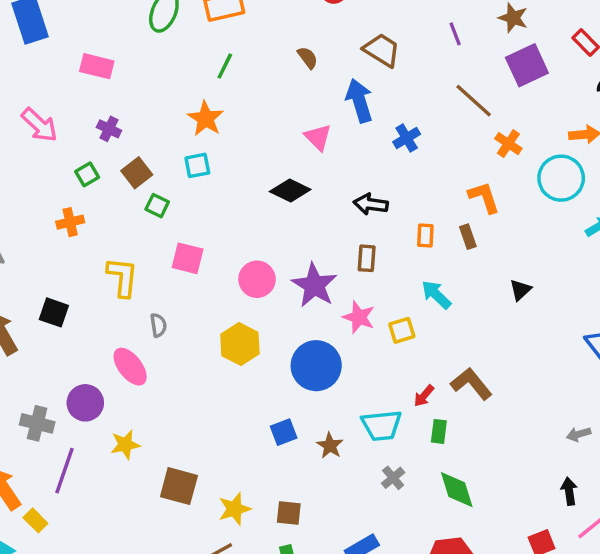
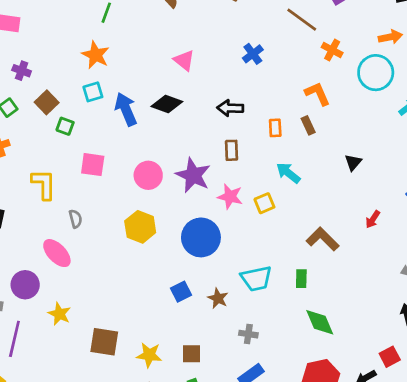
blue arrow: (359, 101) -> (126, 109), moved
red arrow: (424, 396) -> (373, 219), moved
yellow star: (125, 445) -> (59, 314), turned -30
gray cross: (393, 478) -> (248, 334), moved, turned -36
yellow star: (235, 509) -> (149, 355), turned 30

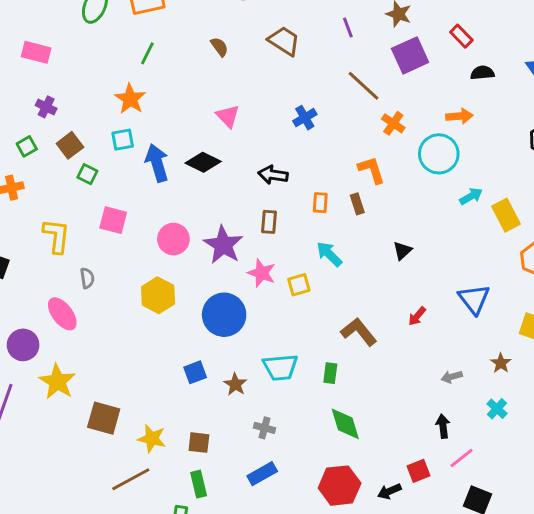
yellow star: (59, 314) -> (57, 382), size x1.4

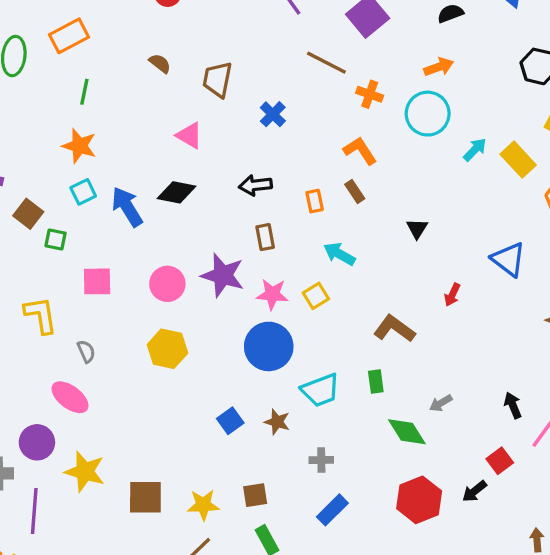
brown trapezoid: (284, 41) -> (217, 79), moved, turned -96
blue circle: (224, 315) -> (269, 346), moved
gray arrow: (452, 377) -> (441, 403), moved

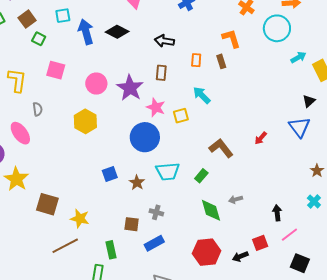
black triangle: (417, 229) -> (309, 101), moved
green rectangle: (376, 382) -> (201, 176), turned 32
brown square: (255, 495) -> (132, 224), moved

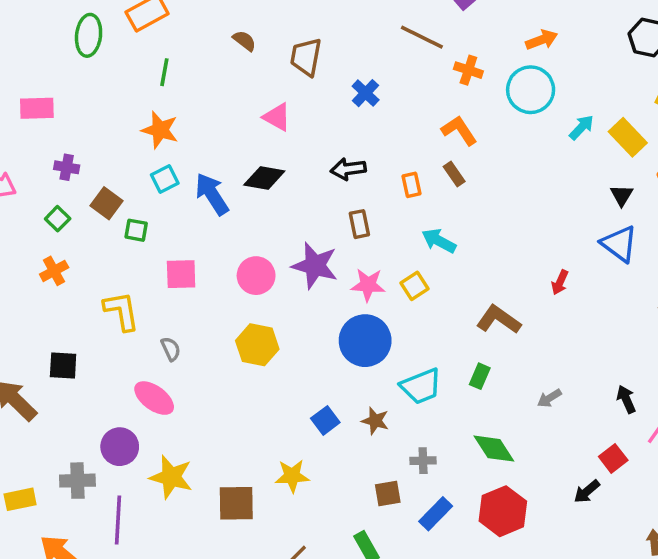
green diamond: (211, 210) -> (494, 449), moved
yellow star: (80, 219) -> (292, 476), moved
red hexagon: (207, 252) -> (503, 511), moved

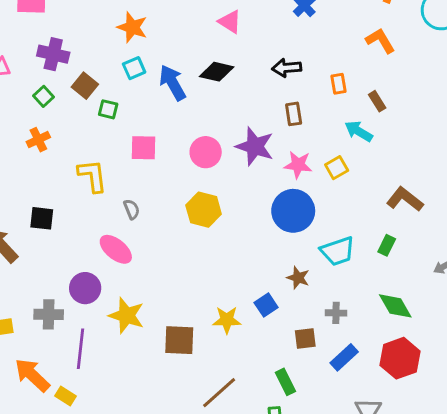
purple cross: (67, 167) -> (53, 54), size x1.5
brown rectangle: (454, 174) -> (377, 101), moved
blue square: (325, 420) -> (266, 305), moved

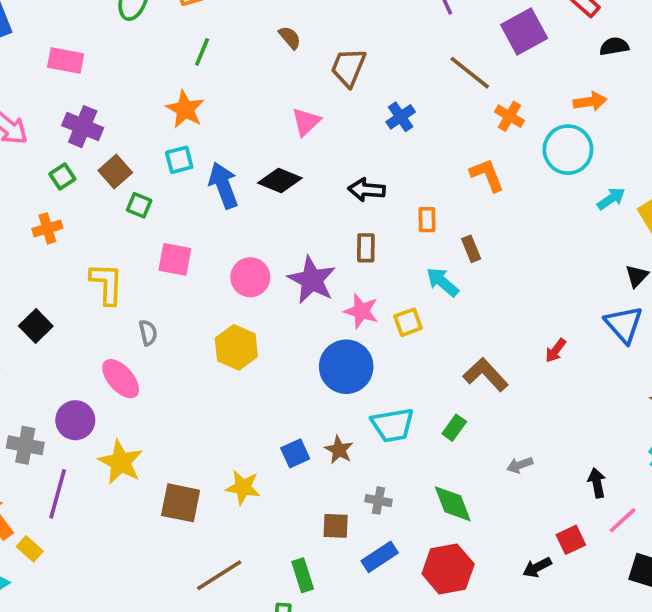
pink triangle: (230, 22) -> (306, 122), turned 35
black square: (42, 218) -> (36, 326), turned 30
blue square: (266, 305) -> (295, 453), moved

